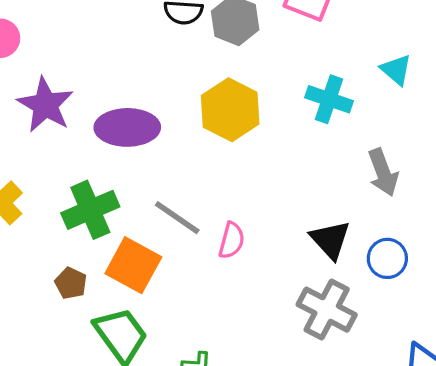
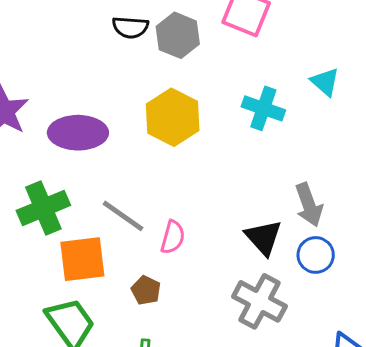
gray arrow: (383, 172) -> (309, 205), moved
orange square: (133, 265) -> (82, 259), turned -36
brown pentagon: (71, 283) -> (146, 290), moved

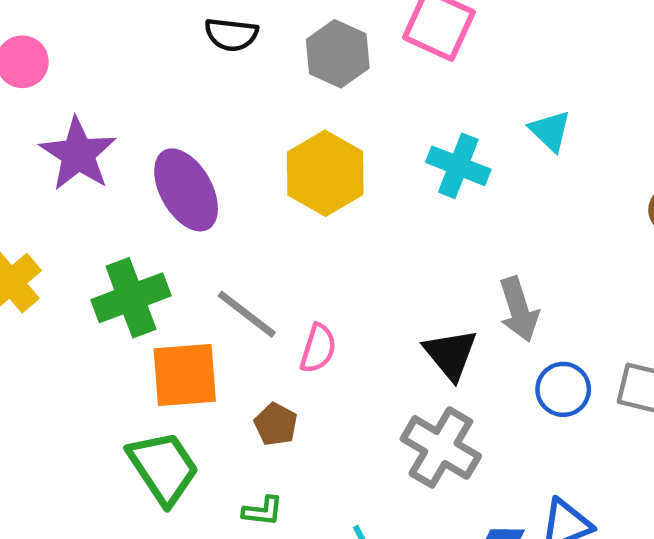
black semicircle: (130, 27) -> (231, 34), moved
purple ellipse: (78, 133) -> (186, 190), turned 58
blue circle: (316, 255) -> (563, 389), moved

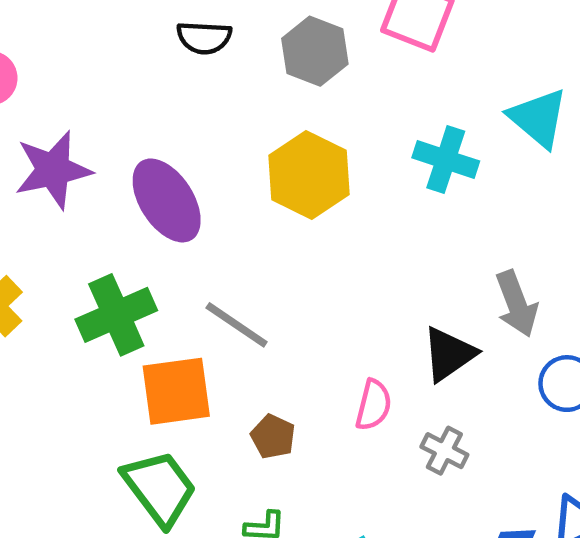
cyan triangle: (550, 131) -> (538, 118), size x1.4
purple star: (78, 154) -> (53, 170), turned 30
pink semicircle: (318, 348) -> (374, 405), moved
black triangle: (451, 354) -> (449, 354), turned 38
gray cross: (441, 447) -> (444, 451), size x0.6

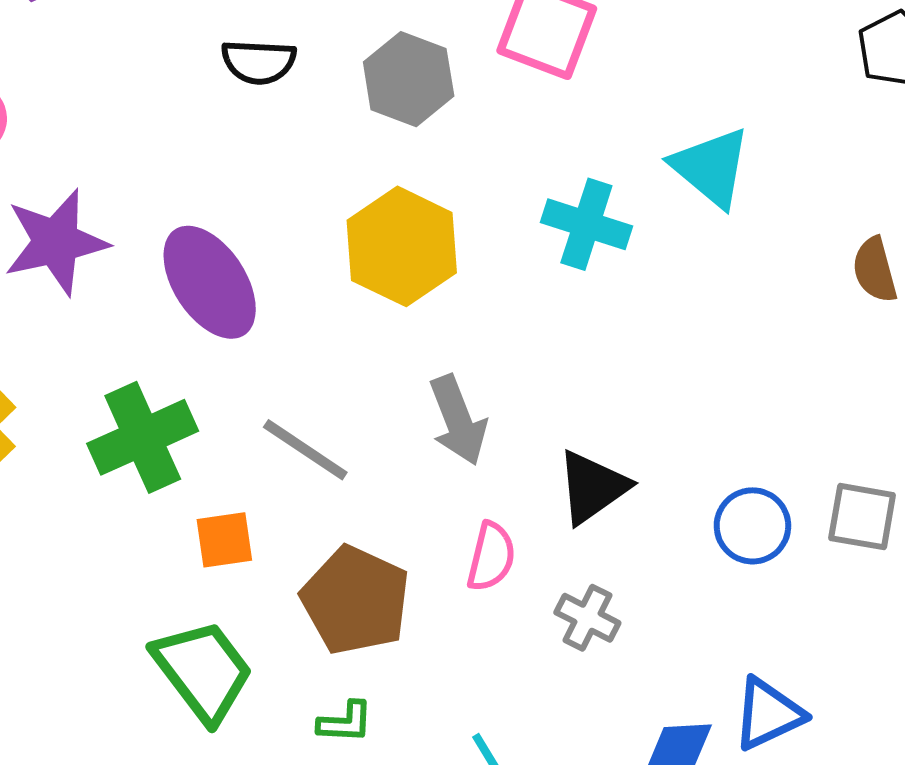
gray arrow: (517, 304) -> (458, 420), moved
orange square: (176, 391) -> (224, 540), size x0.6
brown pentagon: (273, 437) -> (356, 600), size x1.8

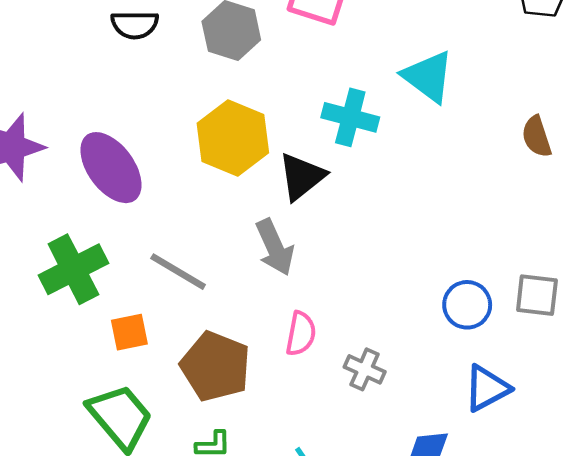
black triangle: (592, 487) -> (302, 177), moved
blue triangle: (768, 714) -> (487, 388), moved

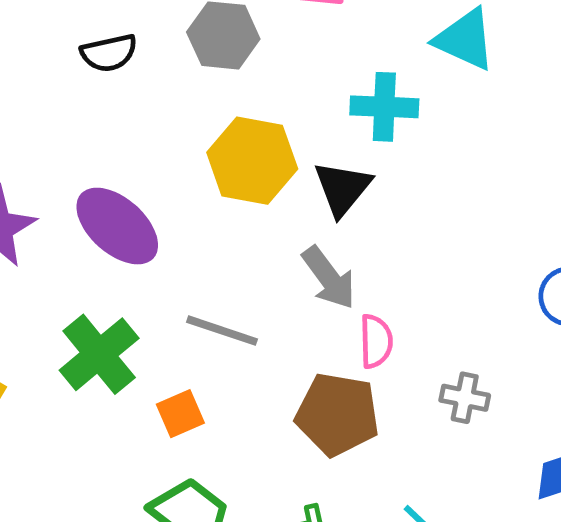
pink semicircle: (301, 334) -> (376, 341), moved
brown pentagon: (216, 366) -> (337, 414), moved

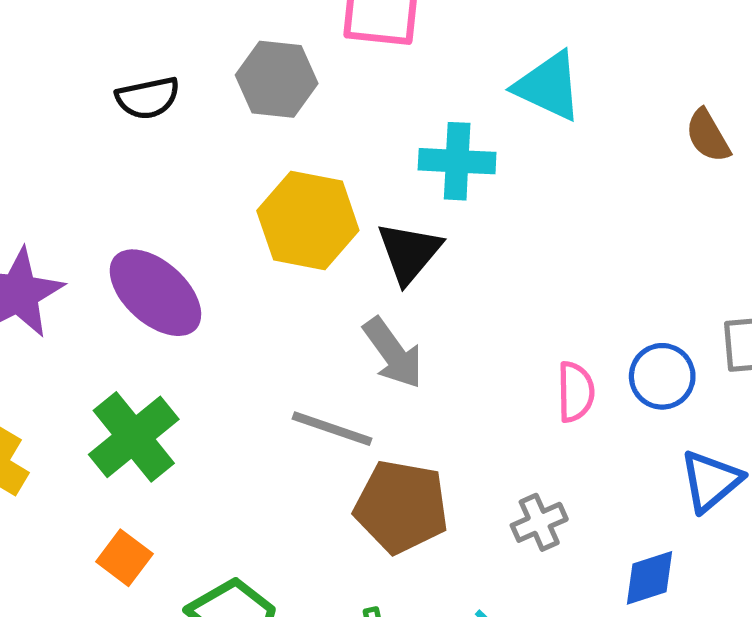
gray line: (222, 331) -> (332, 429), moved
pink semicircle: (376, 341) -> (576, 392), moved
gray cross: (465, 398) -> (539, 522), moved, turned -36
orange square: (180, 414) -> (124, 558), moved, turned -30

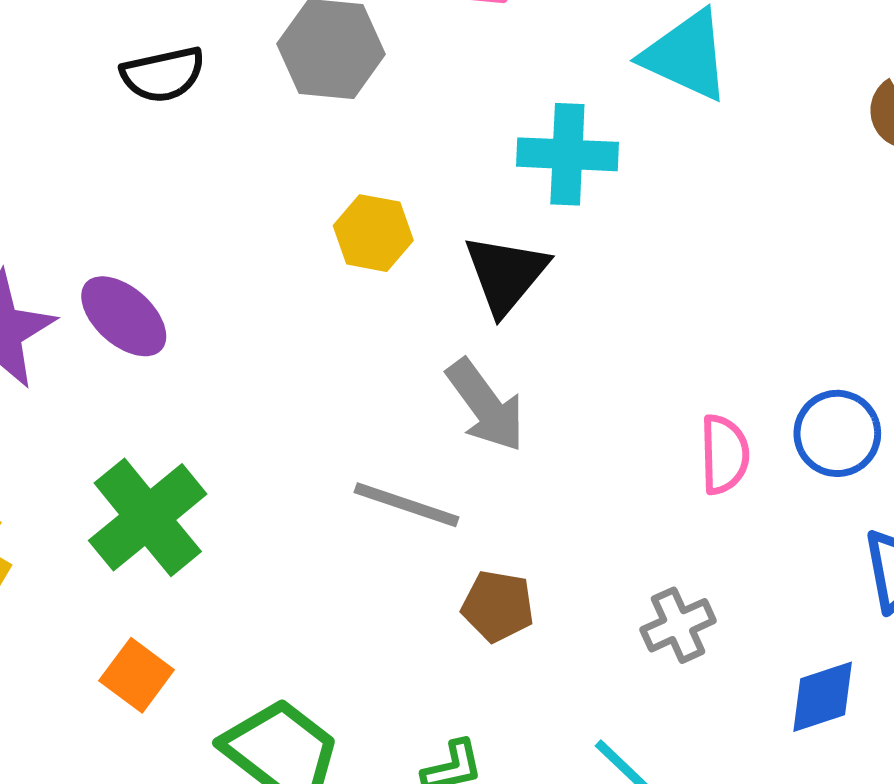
yellow hexagon: (308, 220) -> (373, 233), size x0.6
purple ellipse: (155, 293) -> (124, 316), moved, size x0.7
brown pentagon: (401, 507) -> (498, 606), size x0.6

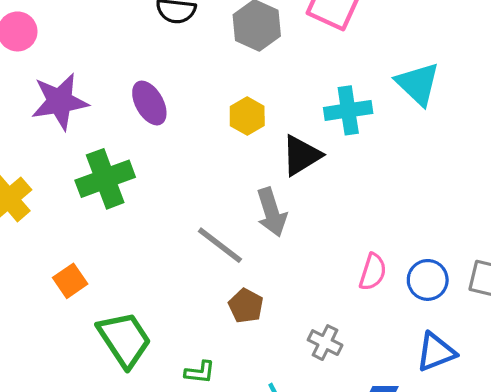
cyan cross: (567, 154) -> (348, 110), turned -30
purple ellipse: (124, 316) -> (149, 103), moved
green cross: (148, 517) -> (105, 179), moved
gray cross: (678, 625) -> (325, 343), turned 32

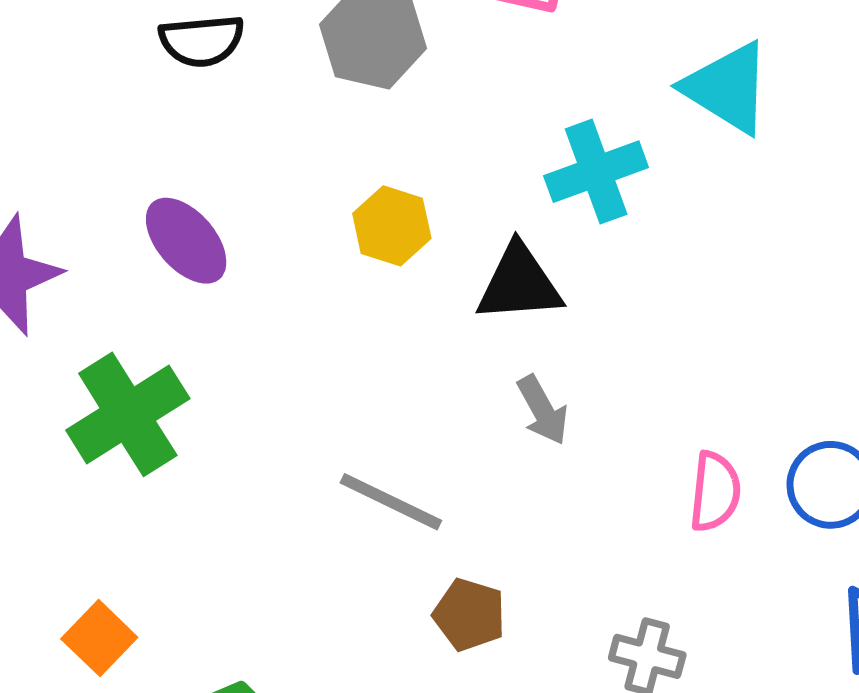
black triangle: (301, 155) -> (519, 283), turned 39
gray arrow: (272, 212) -> (543, 410), moved, size x0.7

